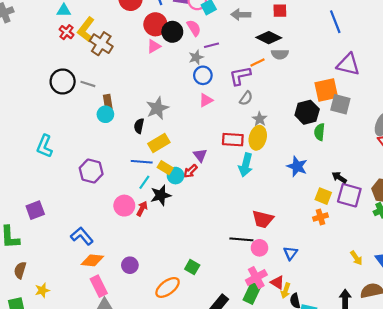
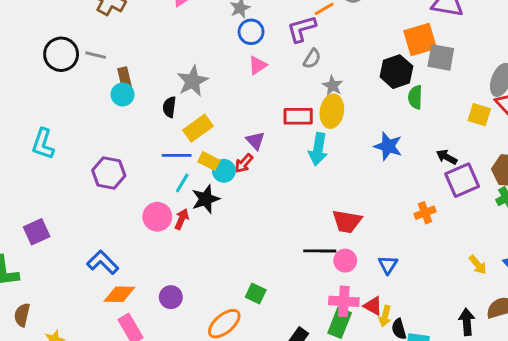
purple square: (349, 195) -> (462, 180), turned -35
yellow square: (323, 196) -> (479, 115), moved
pink cross: (256, 278) -> (344, 301), turned 36

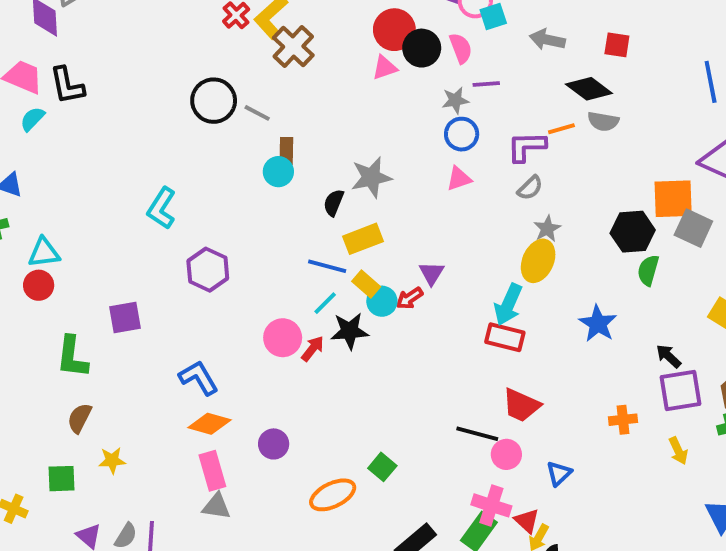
red rectangle: (298, 116) -> (505, 337), moved
purple hexagon: (109, 173) -> (208, 270), moved
yellow arrow: (478, 265) -> (678, 451), moved

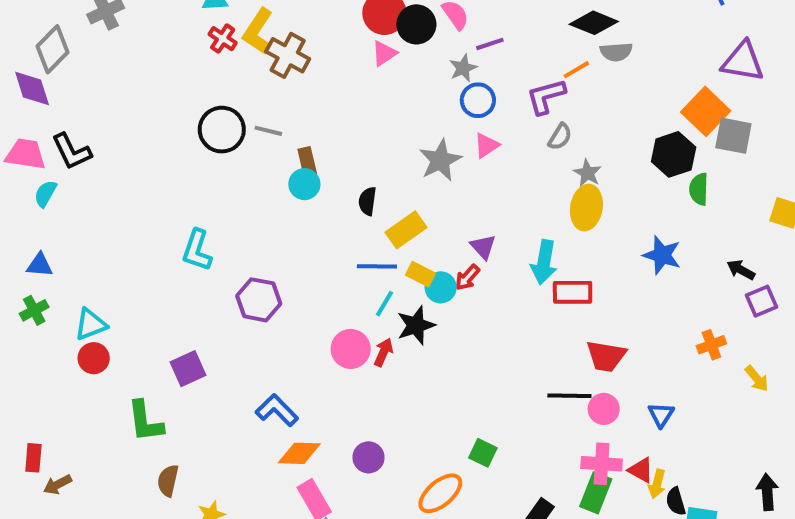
gray star: (371, 177) -> (440, 160), moved
orange square: (673, 199) -> (706, 111), turned -30
cyan arrow: (508, 305) -> (544, 262), moved
purple square: (681, 391) -> (762, 301), size x0.7
yellow arrow: (678, 451) -> (757, 379), moved

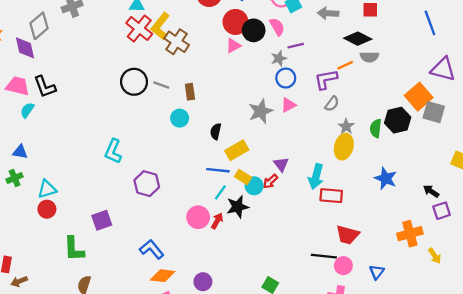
red cross: (223, 39) -> (139, 28), size x1.6
brown rectangle: (307, 161) -> (190, 92), moved
green semicircle: (699, 189) -> (376, 128), moved
orange cross: (711, 345) -> (410, 234), size x1.5

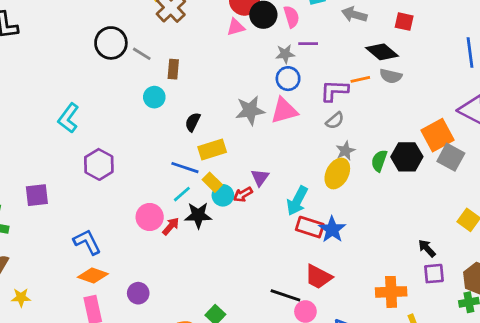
pink triangle: (288, 105) -> (284, 111), size x1.5
blue star: (386, 178) -> (332, 229), moved

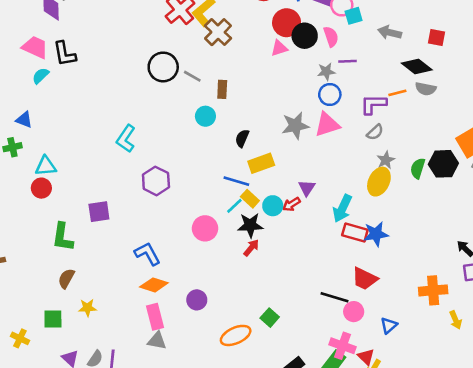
yellow rectangle: (212, 182) -> (250, 199), moved
red arrow: (171, 226) -> (251, 248), moved
blue star: (332, 229) -> (376, 234), turned 30

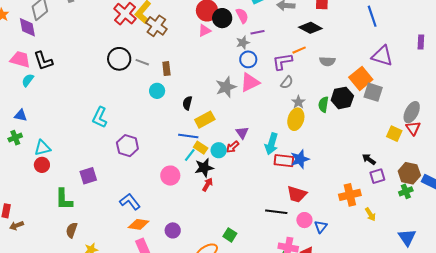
gray semicircle: (426, 89) -> (327, 61), moved
pink circle: (354, 312) -> (304, 220), moved

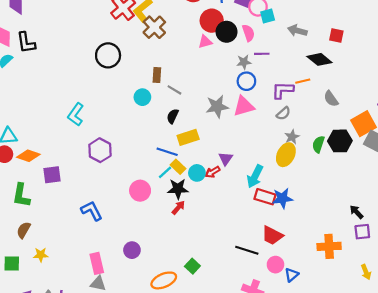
gray semicircle: (327, 61) -> (331, 99), turned 42
gray line: (142, 62) -> (174, 90), moved
yellow arrow: (370, 214) -> (366, 272), moved
orange diamond: (139, 224) -> (28, 156), moved

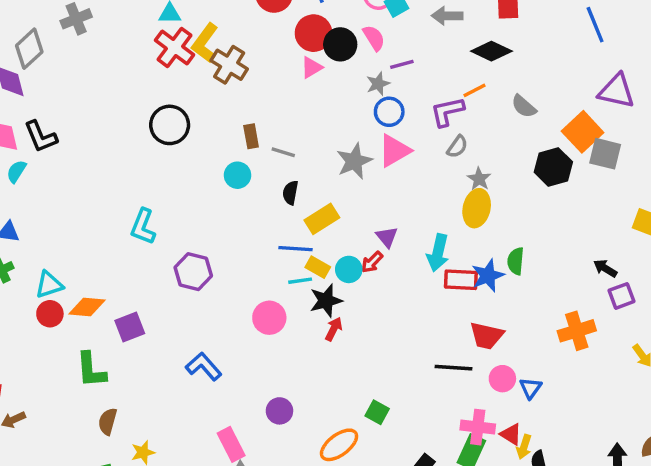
green semicircle: (318, 144) -> (516, 261), moved
cyan line: (165, 172) -> (300, 281), turned 48

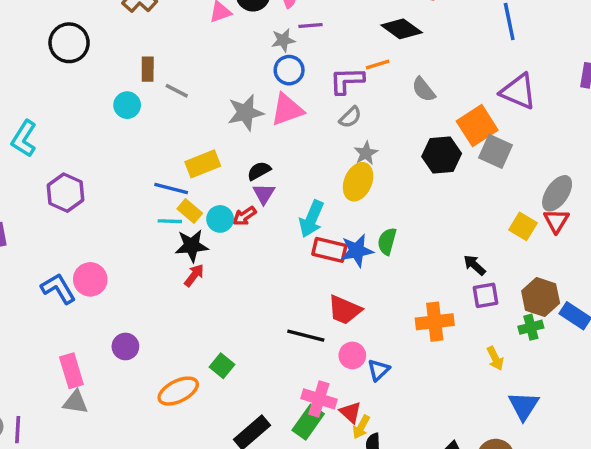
black semicircle: (290, 193) -> (259, 171), moved, turned 40
pink circle: (269, 318) -> (90, 279), moved

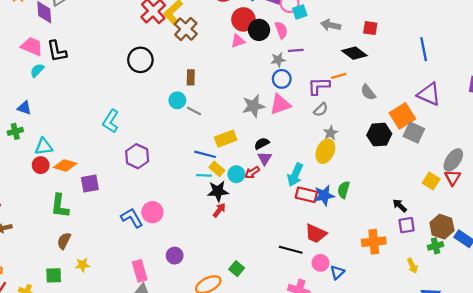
gray line: (177, 91) -> (194, 111), moved

